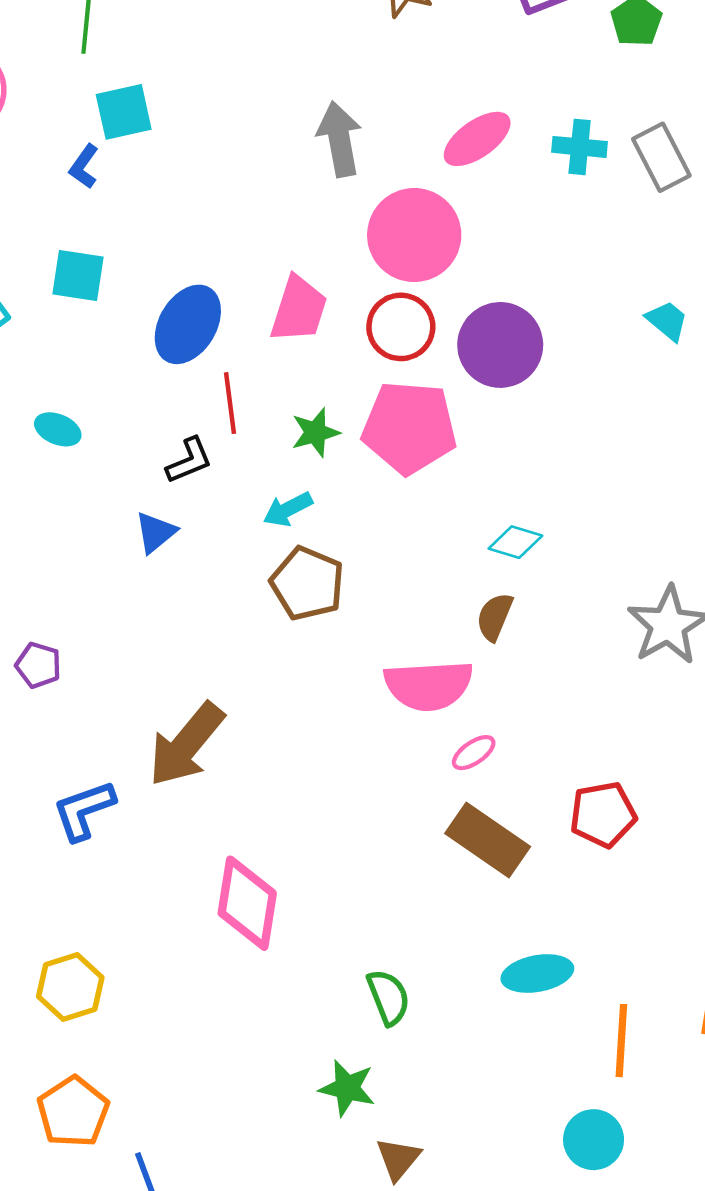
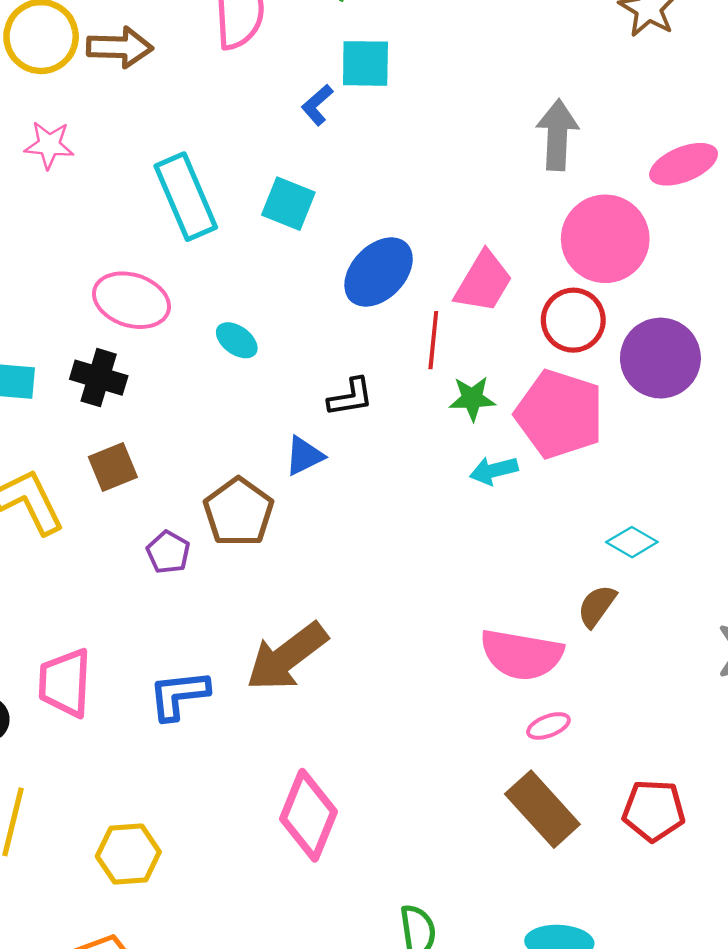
red line: (230, 403) -> (433, 340), moved
cyan arrow: (288, 509) -> (494, 471), moved
brown pentagon: (307, 584) -> (239, 512), moved

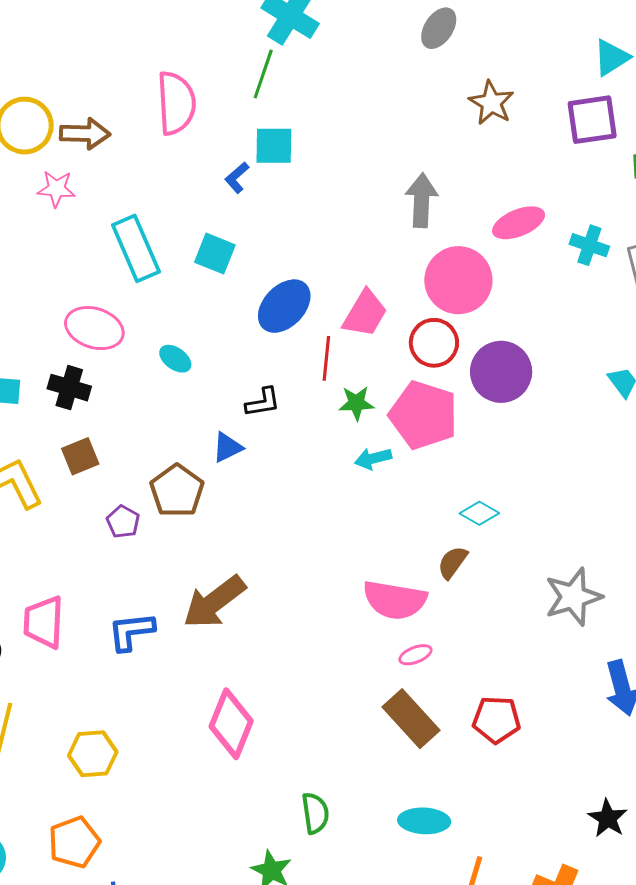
pink star: (49, 145) -> (56, 189), moved

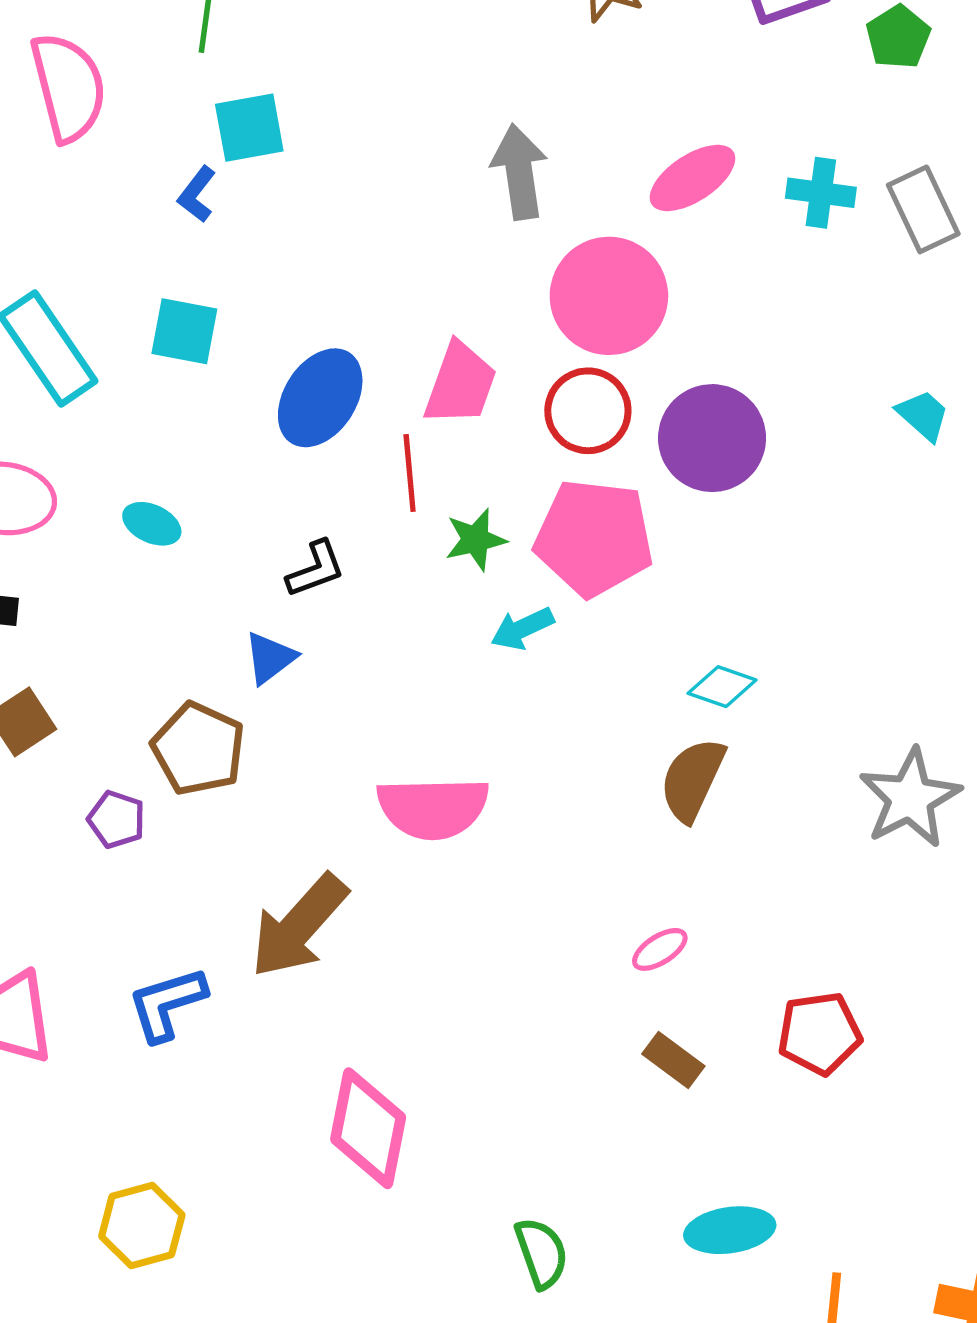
brown semicircle: (452, 562) -> (692, 780), size x1.4
pink semicircle: (395, 600) -> (433, 808), moved
brown rectangle: (411, 719) -> (673, 1060), size x0.6

